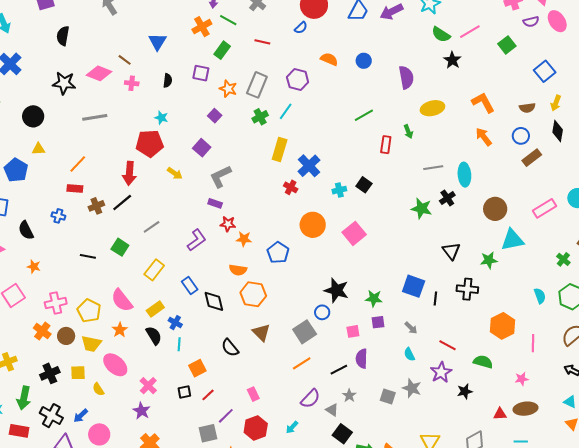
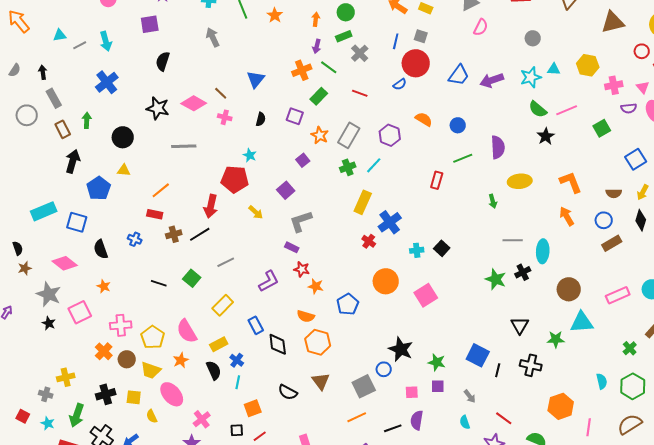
green line: (364, 115) -> (463, 158), moved
red rectangle: (386, 145) -> (437, 180), moved
black semicircle: (230, 348) -> (288, 392), turned -30

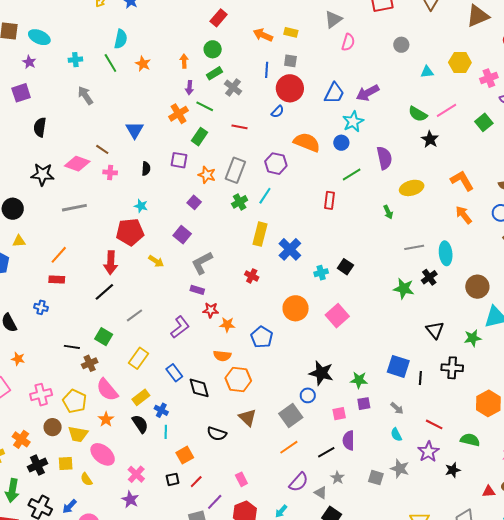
cyan star: (531, 77) -> (353, 122), moved
orange semicircle: (424, 119) -> (307, 142), size x1.5
brown cross: (174, 234) -> (90, 363), moved
red cross: (369, 241) -> (252, 276), moved
orange cross: (104, 351) -> (21, 439), moved

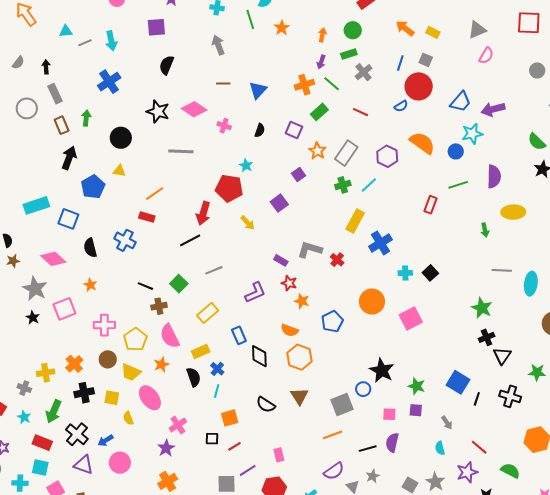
brown line: (102, 149) -> (223, 83), moved, turned -48
gray L-shape: (202, 263) -> (310, 250), moved, turned 30
black cross: (429, 277) -> (487, 337), moved
blue cross: (41, 307) -> (125, 240), size x1.5

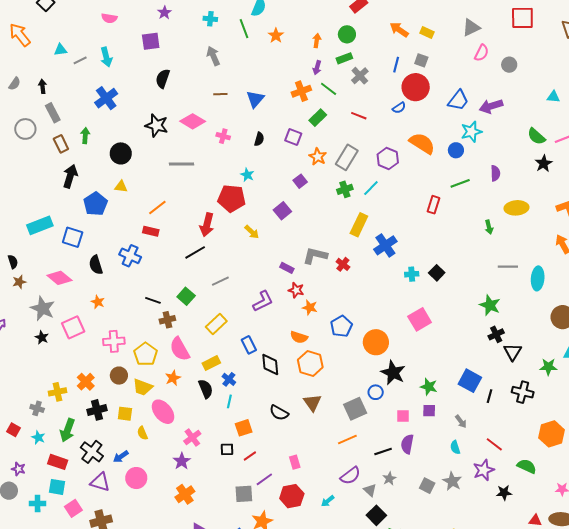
gray circle: (537, 71) -> (509, 65), moved
purple semicircle: (494, 176) -> (495, 173), size x0.7
orange circle: (372, 302) -> (376, 342), moved

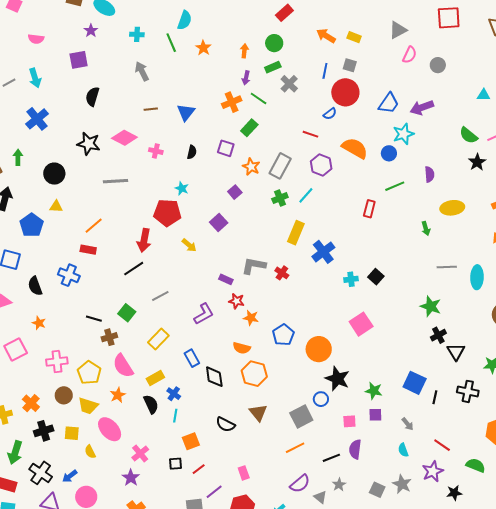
red line: (359, 116) -> (310, 134), moved

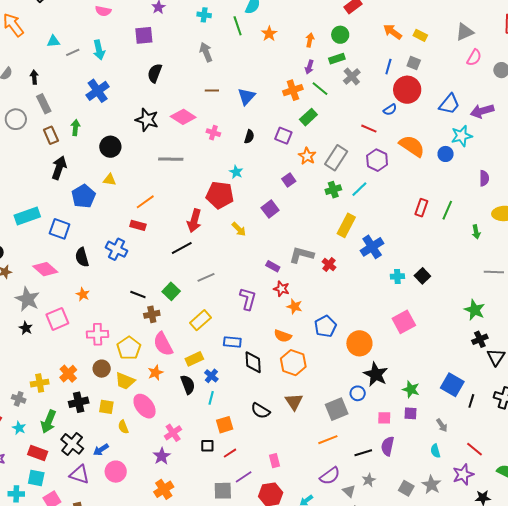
green line: (395, 186) -> (447, 210), moved, turned -48
purple L-shape: (204, 314) -> (248, 299), turned -50
blue rectangle: (192, 358) -> (232, 342), turned -60

